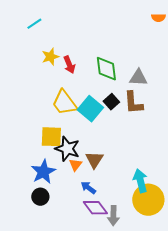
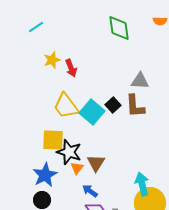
green diamond: (106, 69) -> (119, 28), moved

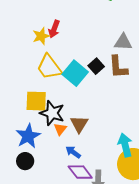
yellow star: (52, 60) -> (41, 36), moved
red arrow: (71, 68) -> (54, 29), turned 42

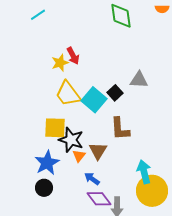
red arrow: (54, 29) -> (73, 56), turned -48
gray triangle: (123, 42) -> (139, 80), moved
brown L-shape: (118, 67) -> (120, 129), moved

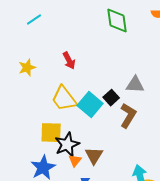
yellow star: (60, 63) -> (27, 68), moved
brown L-shape: (120, 129) -> (128, 116), moved, turned -145
black star: (71, 140) -> (67, 145), turned 30

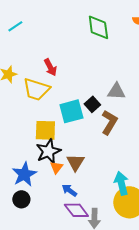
yellow trapezoid: (64, 99) -> (36, 89), moved, turned -36
cyan square: (90, 105) -> (71, 111), turned 35
yellow square: (51, 133) -> (45, 130), moved

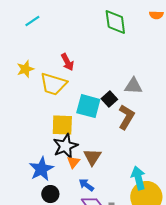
cyan square: (71, 111) -> (88, 106), turned 30
black circle: (21, 199) -> (50, 194), moved

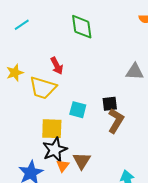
green diamond: (115, 22) -> (82, 27), moved
gray triangle: (133, 86) -> (135, 72), moved
black square: (109, 99) -> (110, 104), moved, turned 35
cyan square: (88, 106) -> (78, 110), size x0.7

